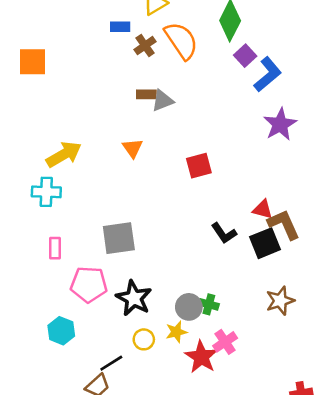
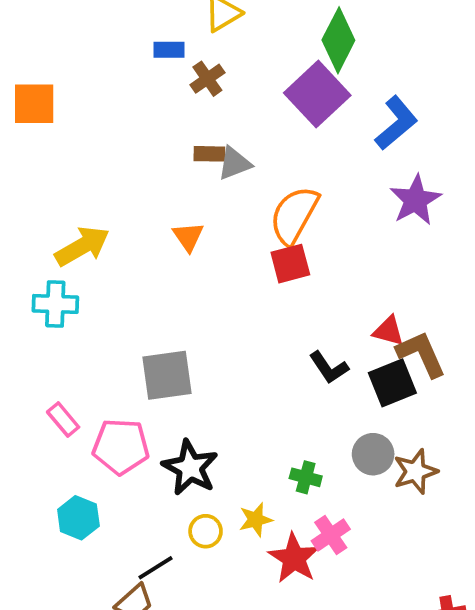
orange semicircle: (181, 41) -> (294, 215), moved, turned -117
purple square: (245, 56) -> (317, 94), moved, size x1.8
pink rectangle: (55, 248) -> (63, 420), moved, turned -40
gray circle: (189, 307) -> (373, 454), moved

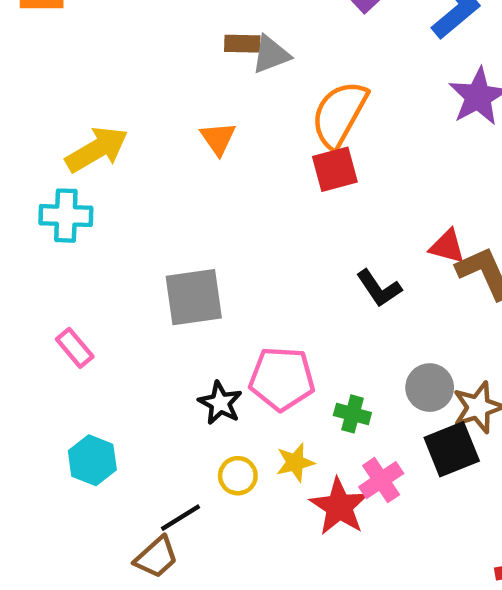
black square: (392, 383) -> (452, 449), moved
pink pentagon: (121, 446) -> (282, 379), moved
black star: (190, 468) -> (220, 403), size x0.7

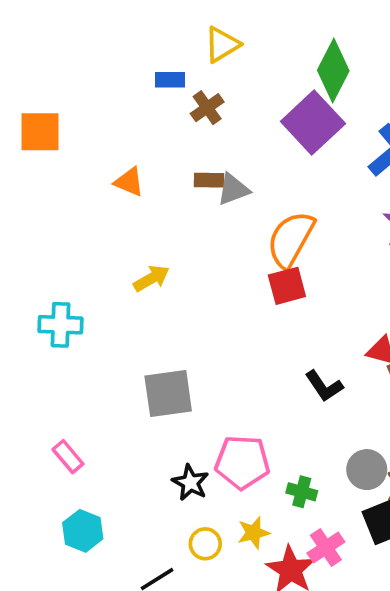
orange triangle: (218, 138) -> (129, 182), moved, turned -32
yellow arrow: (97, 149) -> (151, 278), moved, size x0.7
pink rectangle: (75, 348) -> (68, 457), moved

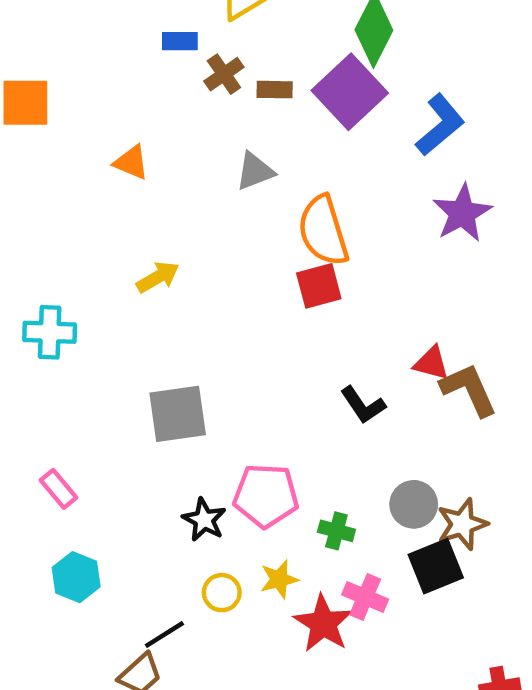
brown rectangle: (209, 180) -> (275, 90), moved
orange semicircle: (291, 239) -> (323, 231), turned -46
pink cross: (326, 548) -> (365, 597), turned -33

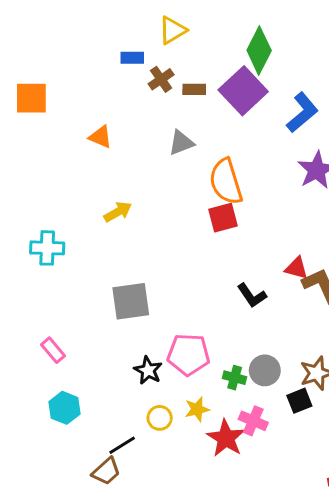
gray circle: (414, 504) -> (265, 370), moved
black square: (436, 566) -> (299, 401), size x0.7

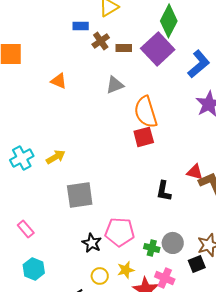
yellow arrow: (118, 212) -> (56, 157), moved
cyan cross: (47, 248) -> (22, 158), turned -30
black L-shape: (252, 295) -> (164, 191), turned 45

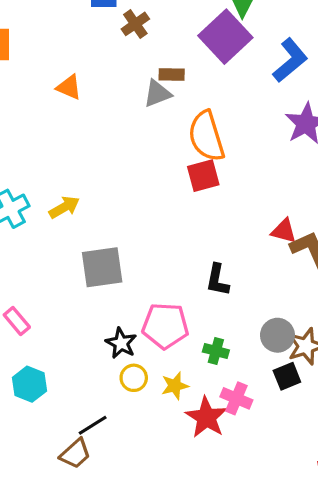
brown rectangle: (124, 48) -> (172, 75), moved
black L-shape: (164, 191) -> (217, 280), moved
gray circle: (173, 243) -> (277, 335), moved
yellow circle: (100, 276) -> (134, 378), moved

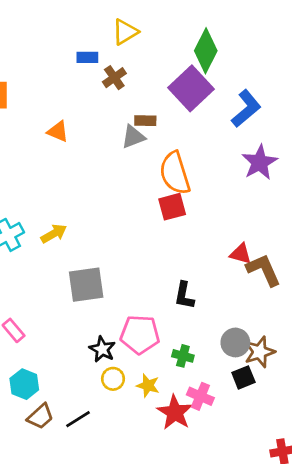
yellow star: (175, 386) -> (148, 386), turned 30
brown trapezoid: (75, 454) -> (40, 416), moved

